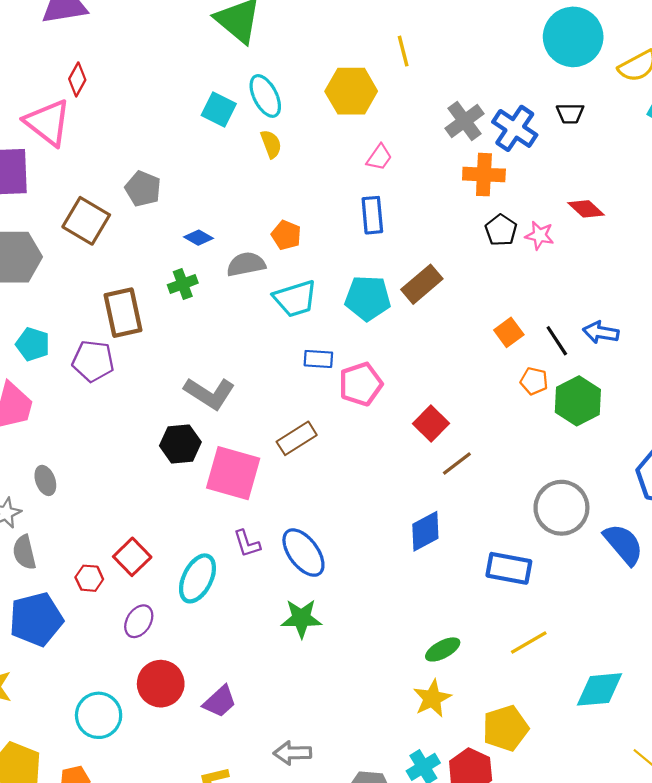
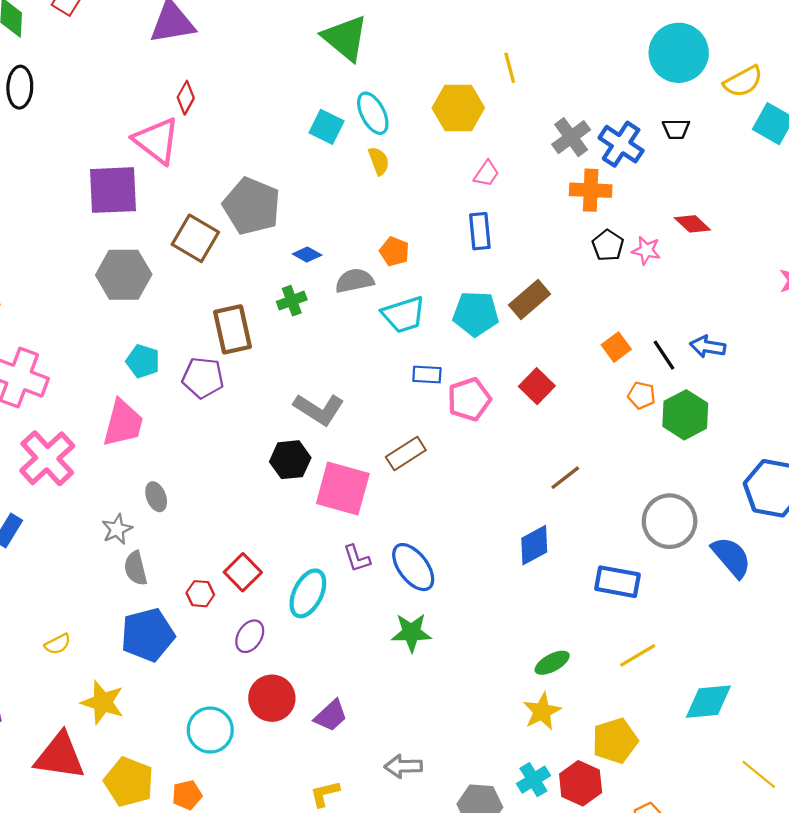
gray pentagon: (143, 189) -> (252, 206), size x1.6
red square: (431, 423) -> (537, 386), moved

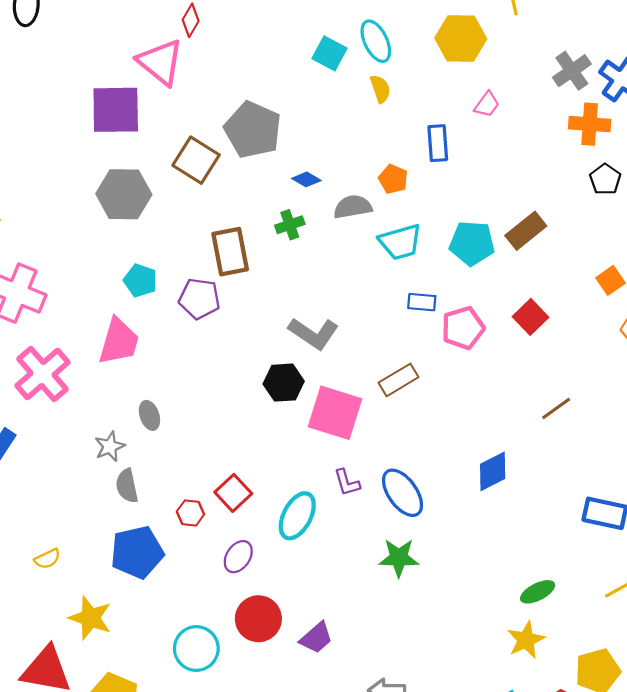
blue rectangle: (480, 231) -> (438, 143), moved
blue diamond: (534, 545) -> (493, 471), moved

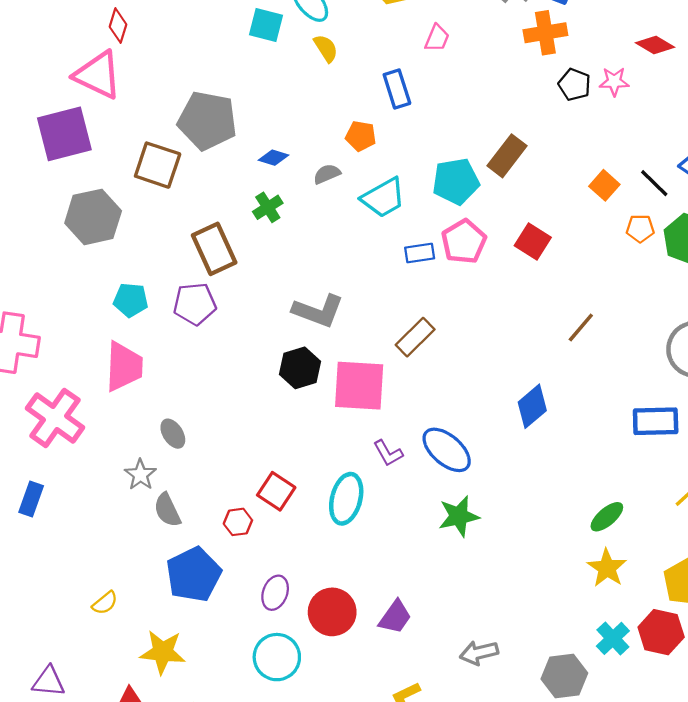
gray semicircle: (353, 207) -> (327, 174), size x0.7
pink pentagon: (463, 328) -> (464, 242), moved
purple ellipse: (238, 557) -> (275, 593), moved

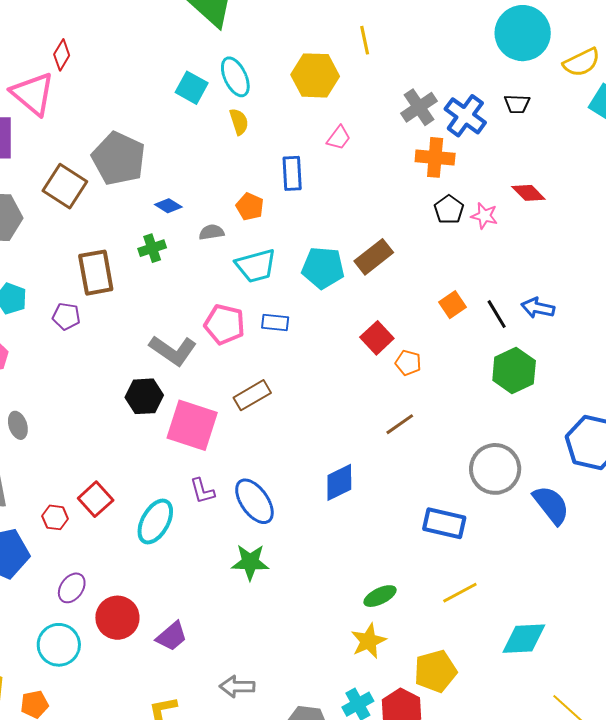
orange pentagon: (640, 228) -> (408, 363), moved
pink pentagon: (464, 242) -> (224, 324), moved, turned 30
purple pentagon: (195, 304) -> (66, 316), size x0.7

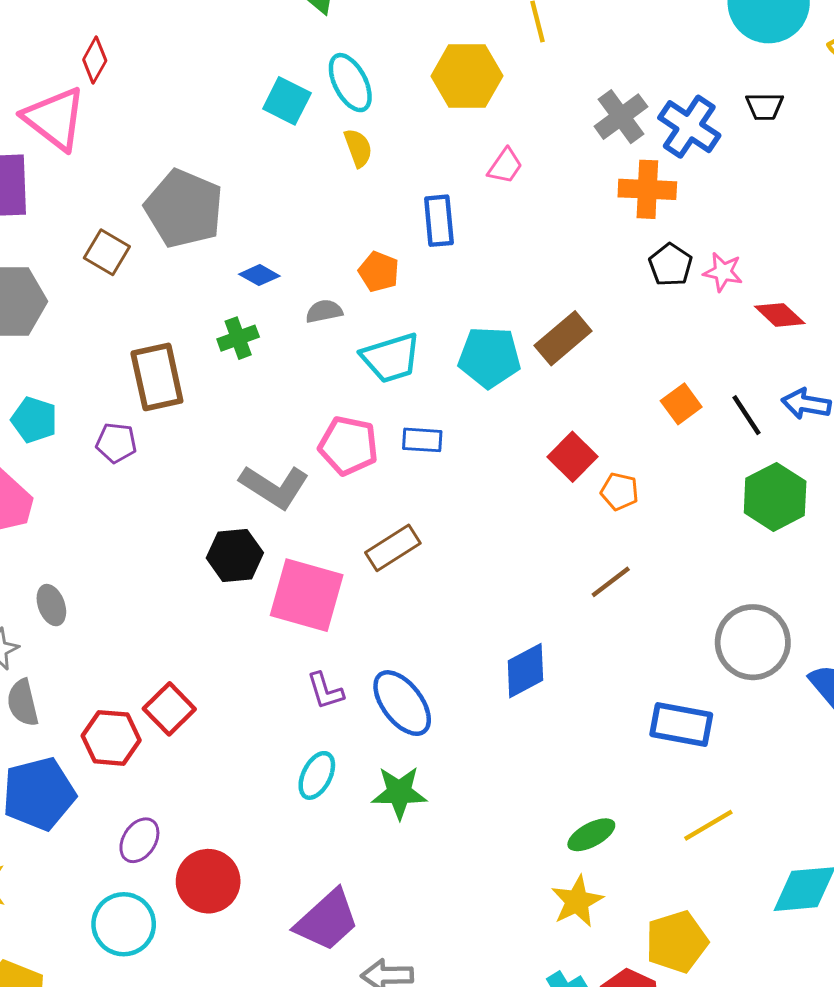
brown square: (65, 186) -> (107, 252), size x0.7
red diamond: (528, 193) -> (780, 315), moved
red hexagon: (55, 517) -> (111, 738), size x1.5
cyan ellipse: (155, 521) -> (317, 775), moved, size x0.7
purple trapezoid: (172, 636) -> (327, 920), moved, size x1.4

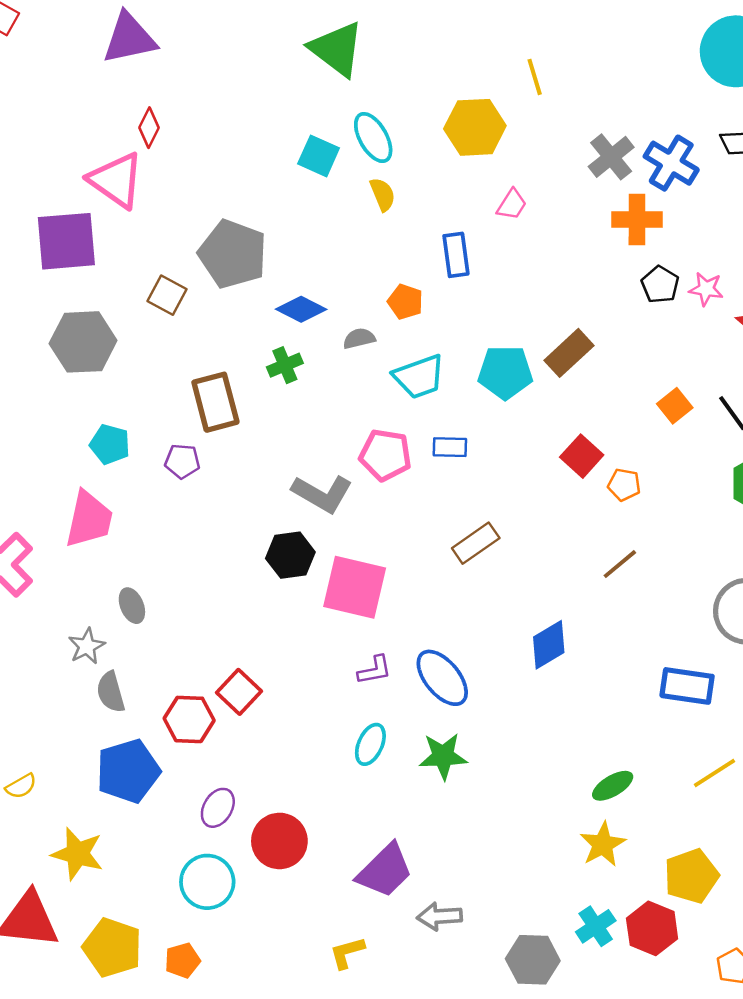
blue diamond: (259, 275) -> (301, 309), size x1.4
brown rectangle: (393, 548) -> (476, 543), moved
purple L-shape: (325, 691) -> (375, 670), turned -81

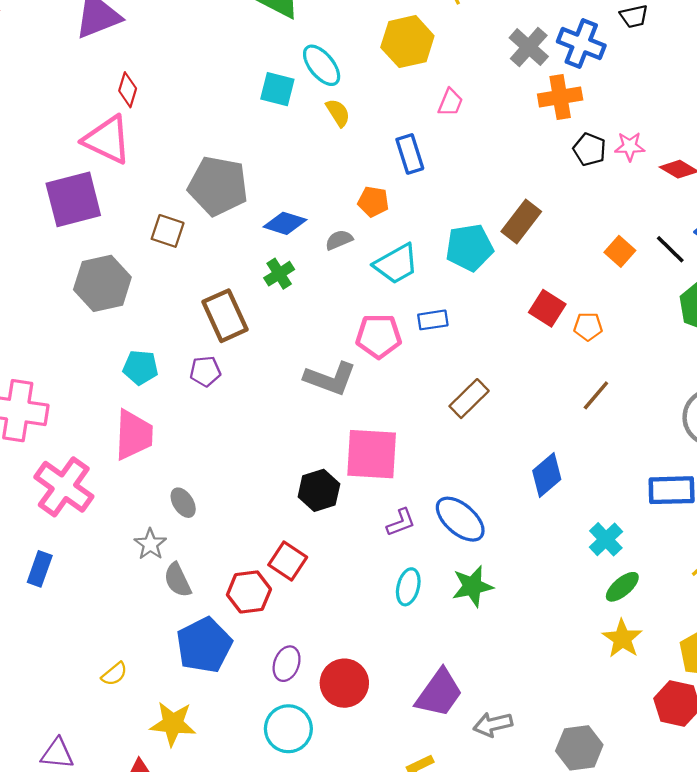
black hexagon: (290, 555) -> (319, 490), moved
cyan cross: (596, 926) -> (606, 539), moved

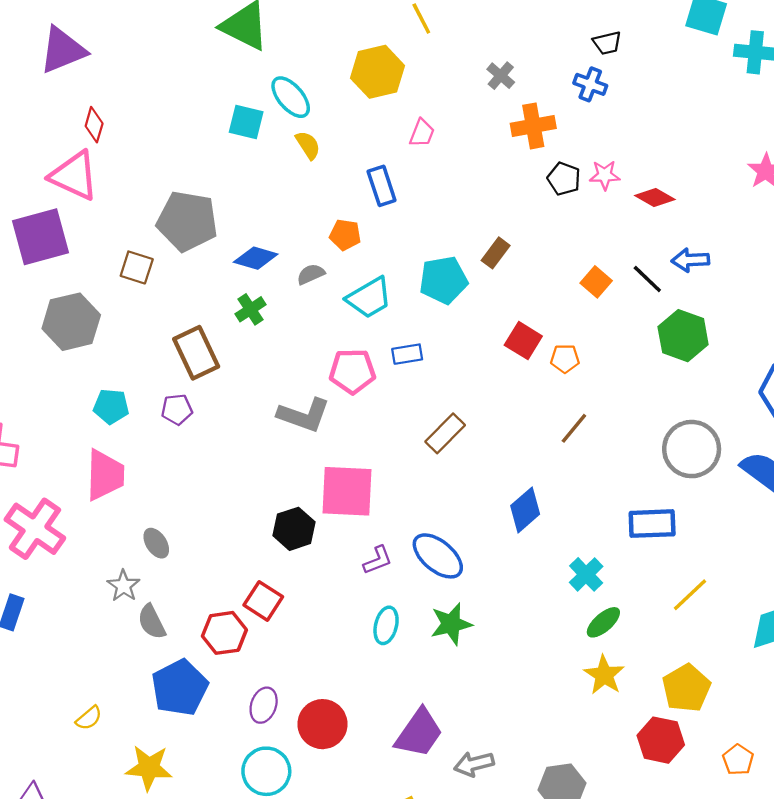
blue cross: (581, 44) -> (590, 84), moved, size x0.7
gray cross: (529, 47) -> (501, 76), size x0.7
brown rectangle: (521, 222) -> (496, 253), size x0.7

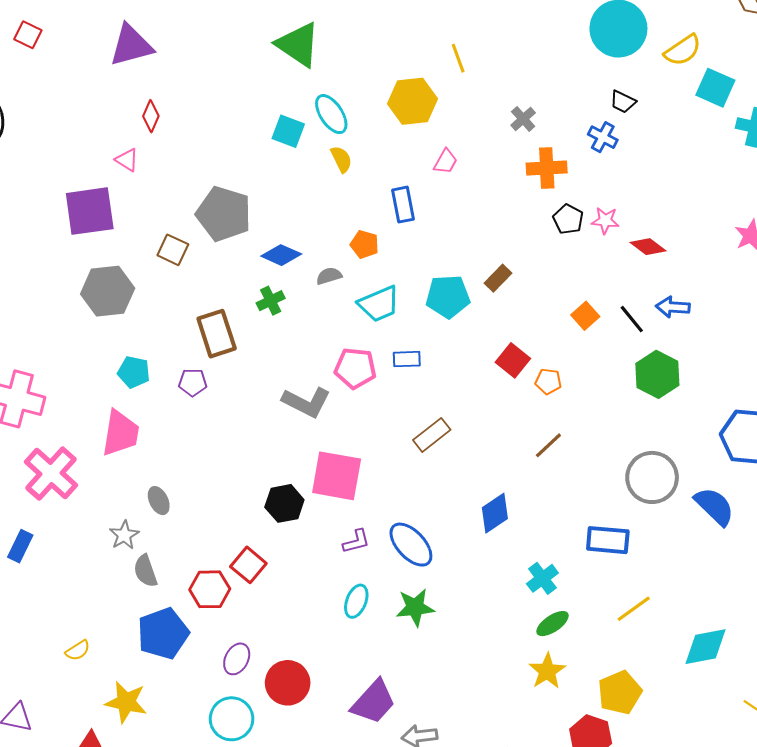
black trapezoid: (607, 43) -> (623, 102), turned 32
pink triangle: (74, 176) -> (127, 160), size x0.5

